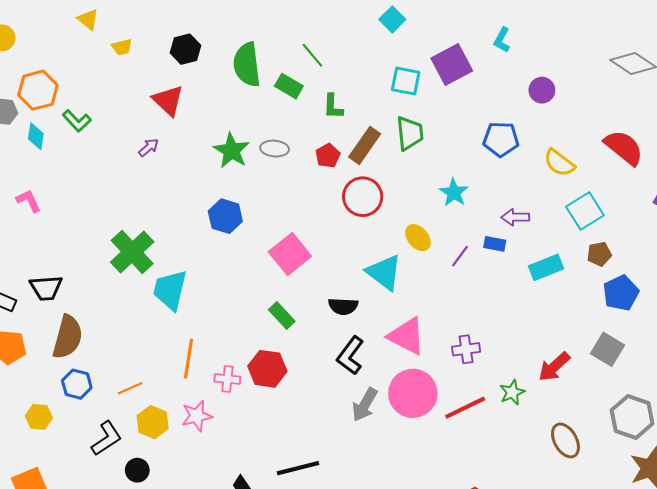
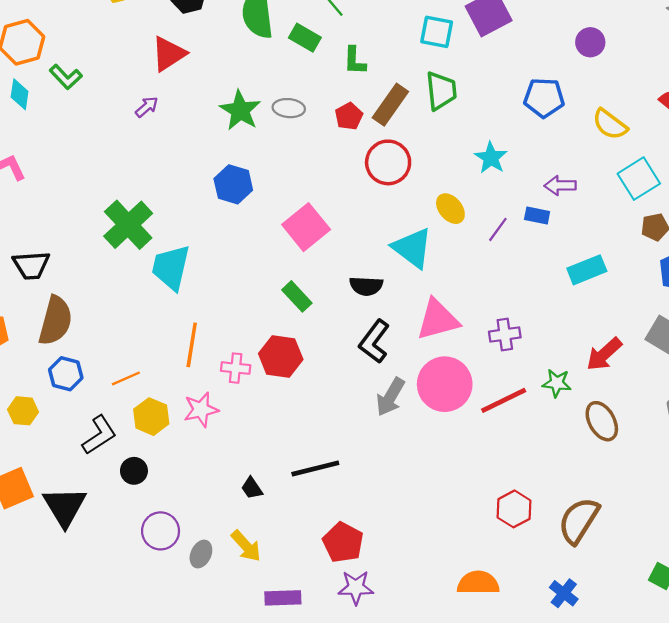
red triangle: (168, 100) -> (169, 54), turned 44
cyan rectangle: (546, 267) -> (587, 270), moved
pink triangle: (407, 336) -> (438, 320), turned -42
green star: (512, 392) -> (557, 383), turned 30
brown ellipse: (565, 440) -> (602, 421), moved

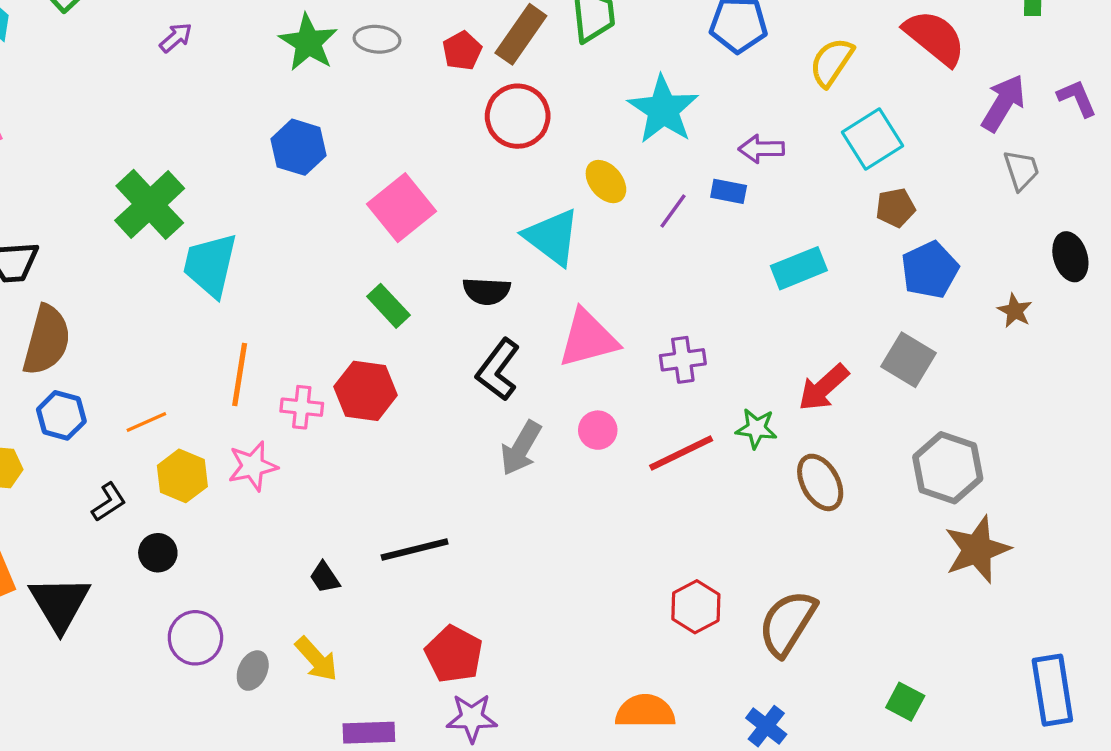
yellow semicircle: (610, 124) -> (832, 62), turned 87
cyan star: (491, 158) -> (663, 110), size x1.5
pink circle: (445, 384) -> (598, 430), size x0.5
black L-shape: (99, 435) -> (109, 502), size x0.7

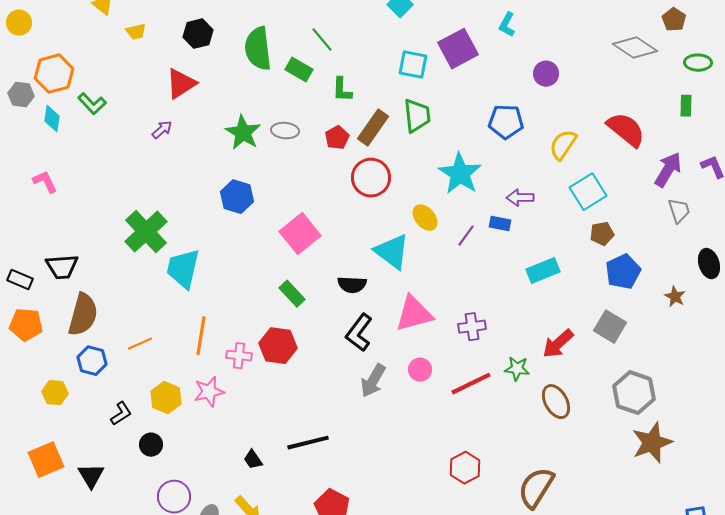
orange line: (146, 422) -> (140, 344), moved
black triangle: (60, 603) -> (91, 476), size x0.7
red hexagon: (696, 607) -> (465, 468), moved

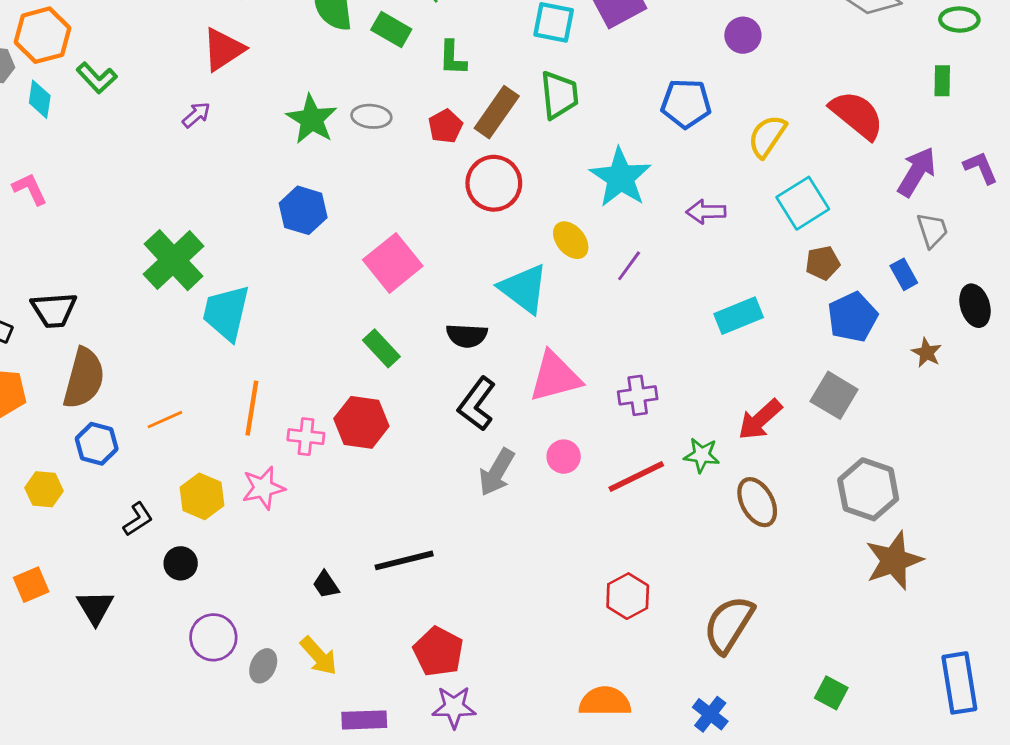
blue rectangle: (500, 224) -> (904, 274), moved, turned 50
orange square: (46, 460) -> (31, 585), size x0.7

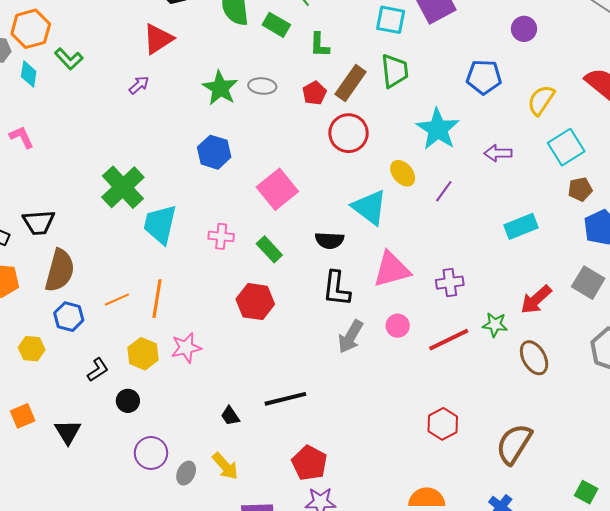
black L-shape: (477, 404) -> (336, 289), turned -30
orange line: (252, 408) -> (157, 299), moved
pink cross: (306, 437) -> (221, 236), moved

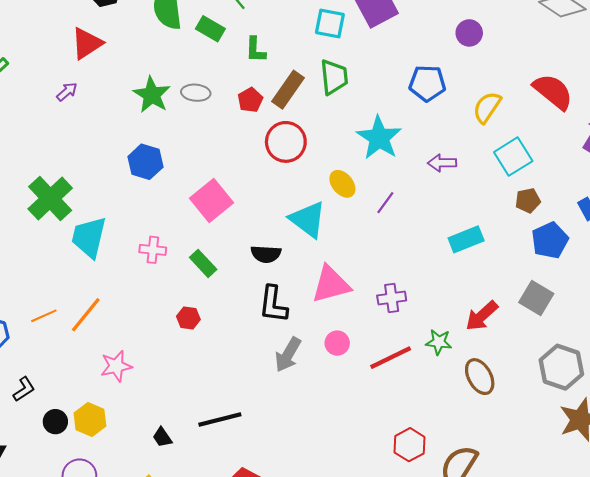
orange line: (157, 299) -> (86, 315), turned 30
red hexagon: (255, 302) -> (188, 318), size x0.6
yellow hexagon: (143, 354) -> (90, 420), moved
red hexagon: (443, 424) -> (409, 445), moved

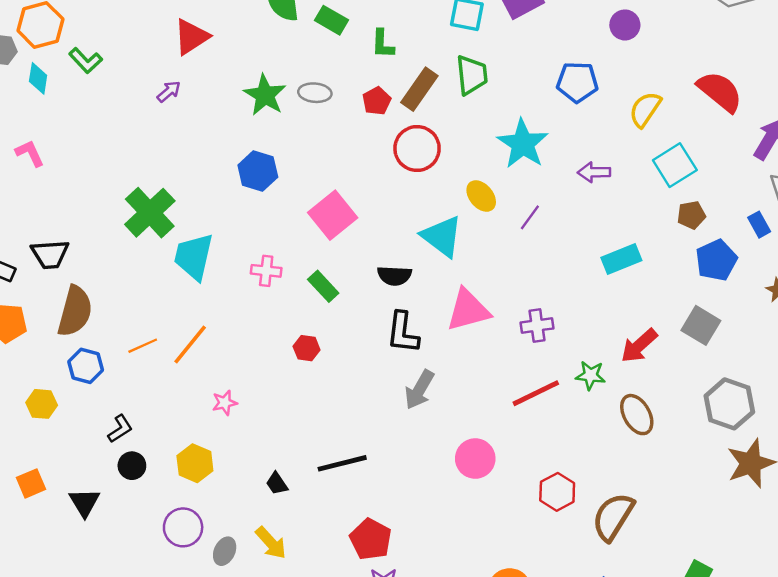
pink circle: (337, 343) -> (475, 459), moved, size x1.4
pink star: (116, 366) -> (225, 403), size x0.7
black circle: (55, 422) -> (132, 466), moved

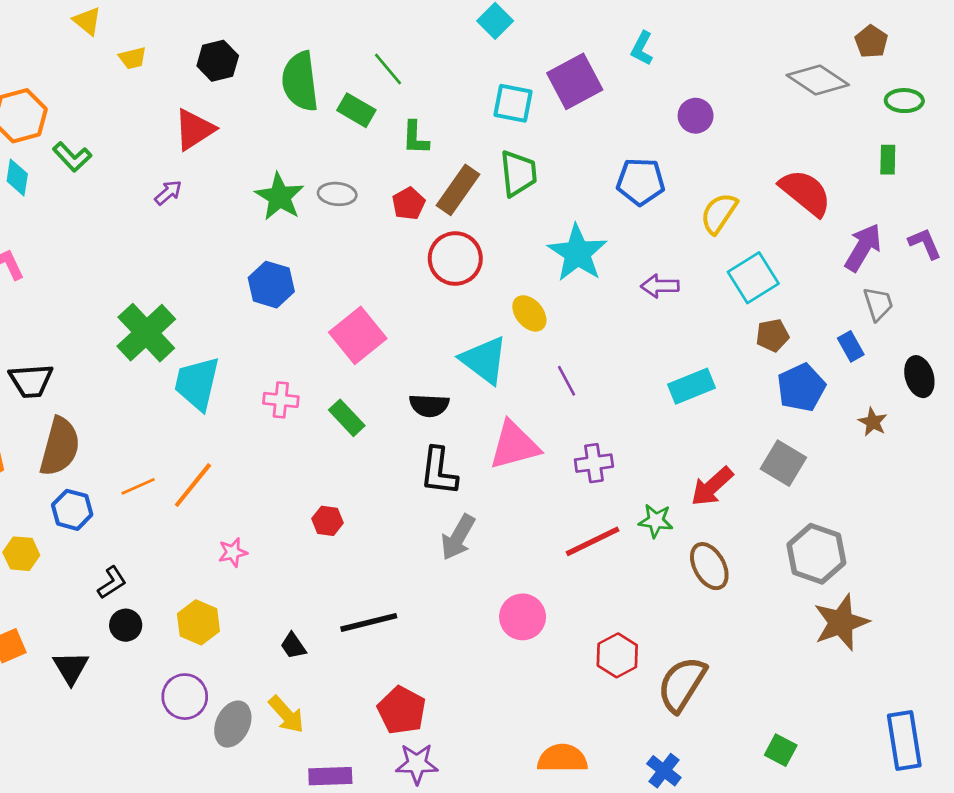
purple line: (530, 217) -> (566, 381), moved, turned -64
red hexagon: (307, 348) -> (328, 521), moved
gray ellipse: (225, 551) -> (233, 724), size x1.4

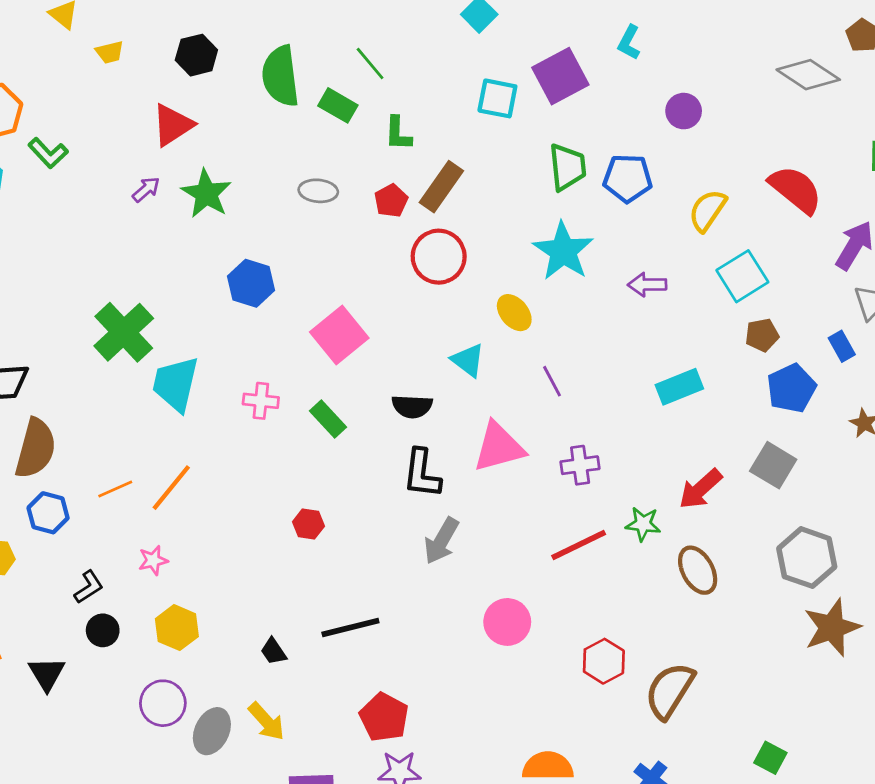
green trapezoid: (518, 173) -> (567, 167), moved
green star: (279, 197) -> (206, 194), moved
cyan triangle: (484, 360) -> (468, 360), size x0.7
pink star: (233, 552) -> (153, 560), moved

